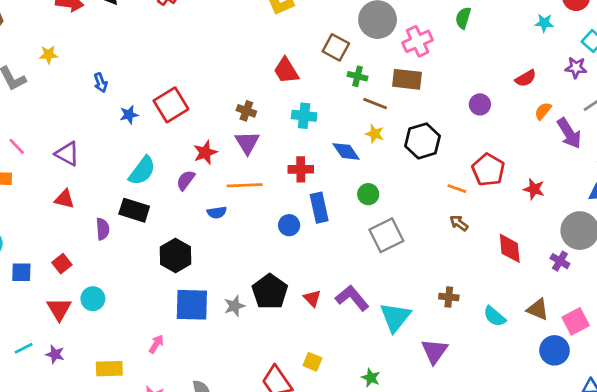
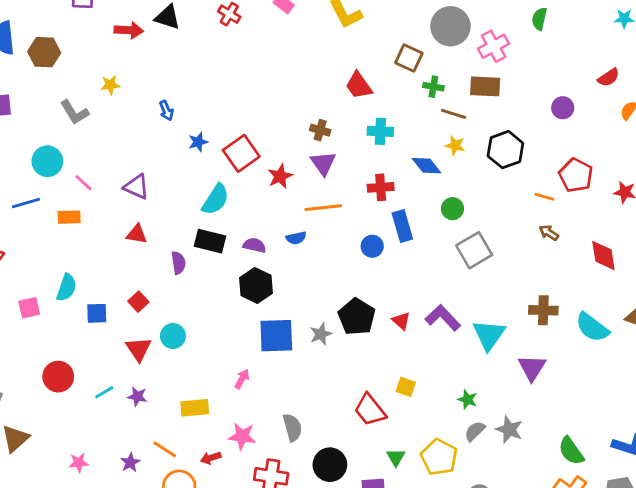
red square: (171, 105) -> (241, 153), moved
purple semicircle: (186, 180) -> (254, 245), moved, turned 70
brown cross: (449, 297) -> (543, 310), size x1.4
cyan semicircle: (495, 316) -> (592, 327), size x1.4

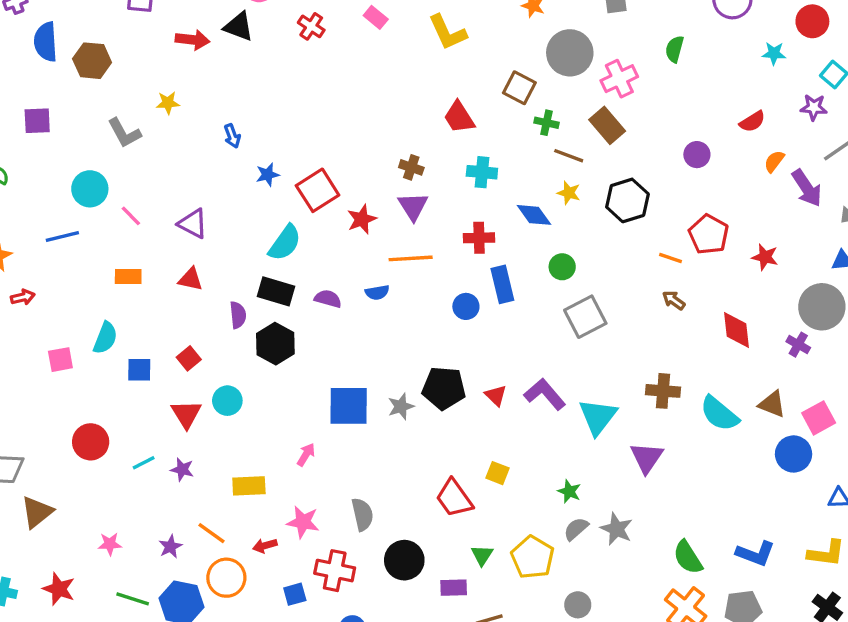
brown rectangle: (485, 86) -> (607, 125), turned 44
orange rectangle: (69, 217) -> (128, 276), moved
black hexagon: (256, 285) -> (275, 344), moved
black pentagon: (357, 317) -> (444, 388), turned -30

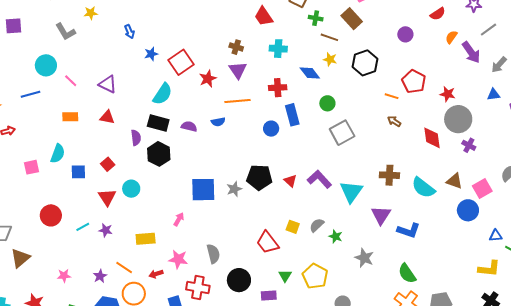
gray circle: (822, 307) -> (458, 119), moved
gray semicircle: (576, 529) -> (317, 225), moved
blue L-shape: (755, 554) -> (409, 230), moved

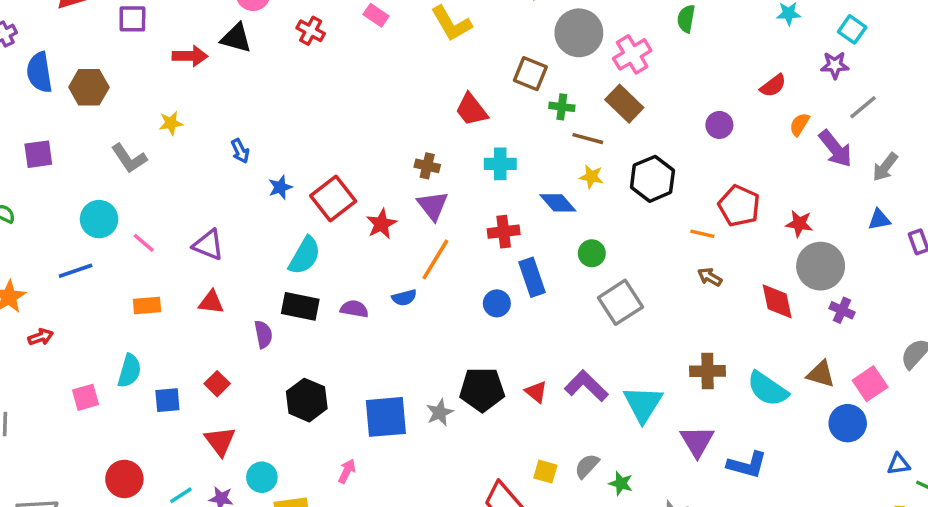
orange line: (237, 101) -> (435, 259), turned -50
black hexagon: (159, 154) -> (307, 400), moved
cyan circle: (131, 189) -> (262, 477), moved

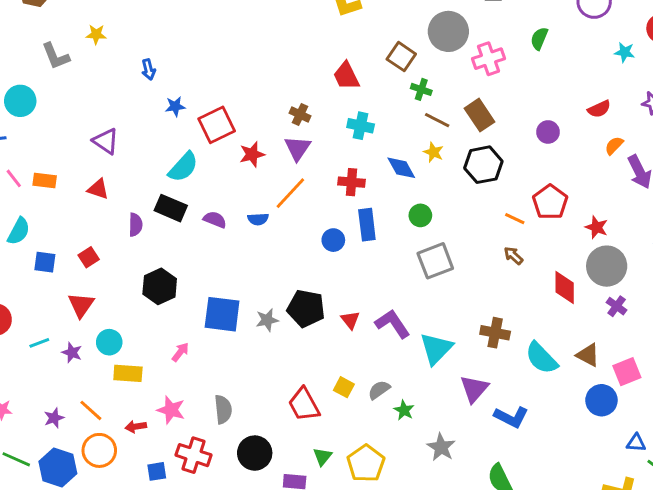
brown rectangle: (624, 104) -> (479, 115), moved
pink line: (144, 243) -> (14, 178), moved

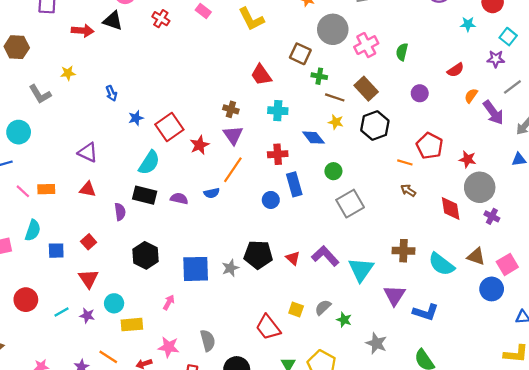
green semicircle: (539, 39) -> (402, 52), moved

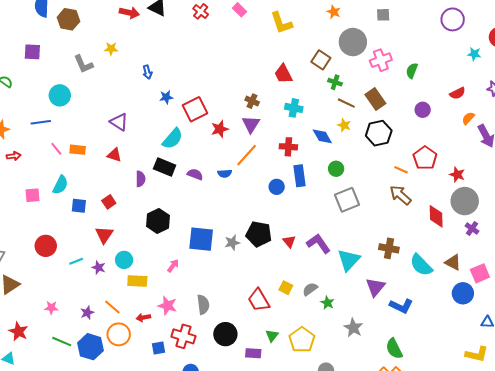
brown arrow: (408, 190) -> (400, 195), size x1.6

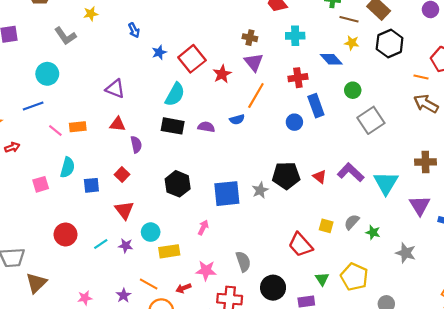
purple semicircle: (141, 179) -> (136, 145), moved

